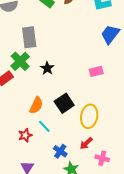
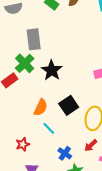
black star: (47, 68) -> (52, 70), size x1.5
red star: (25, 135) -> (23, 144), moved

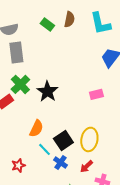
gray rectangle: (34, 39) -> (16, 52), moved
black square: (69, 105) -> (63, 140), moved
blue cross: (65, 153) -> (60, 162), moved

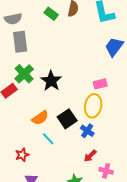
orange semicircle: (36, 128) -> (40, 118), turned 30
yellow ellipse: (89, 139) -> (93, 106), moved
black square: (63, 140) -> (67, 119), moved
blue cross: (60, 162) -> (87, 131), moved

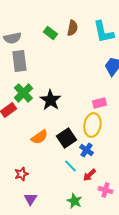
cyan line: (48, 139) -> (70, 166), moved

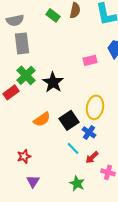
pink rectangle: (99, 103) -> (90, 60), moved

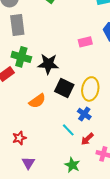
green cross: (26, 75) -> (21, 57), turned -30
black star: (53, 82) -> (48, 64), turned -30
black square: (69, 120) -> (64, 88), moved, turned -30

